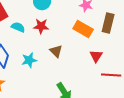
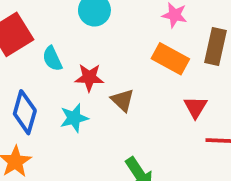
red star: (41, 26) -> (89, 78), moved
cyan semicircle: (18, 27) -> (52, 59), turned -136

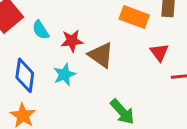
brown triangle: (123, 100) -> (101, 55), size x1.4

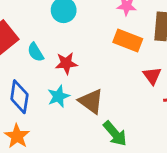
brown triangle: (101, 55) -> (91, 101), moved

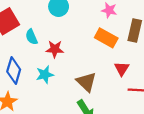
brown triangle: (91, 101) -> (86, 82), moved

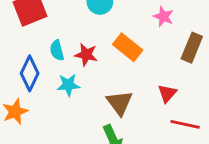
cyan semicircle: (32, 37) -> (57, 50), moved
orange rectangle: (106, 38) -> (128, 47), moved

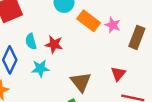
pink star: (163, 17) -> (113, 25), moved
orange rectangle: (128, 47) -> (89, 21), moved

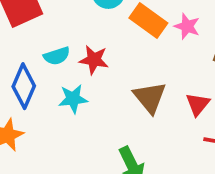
cyan semicircle: (31, 41) -> (57, 56), turned -91
brown triangle: (81, 82) -> (150, 97), moved

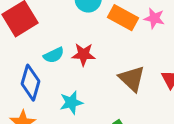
cyan star: (73, 99) -> (71, 103), moved

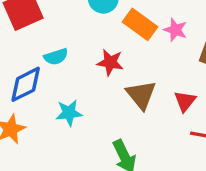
red star: (84, 54) -> (110, 62), moved
blue diamond: (30, 83) -> (26, 84), turned 40

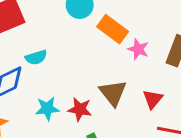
pink star: (175, 30) -> (138, 49), moved
red star: (110, 62) -> (80, 109), moved

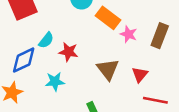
cyan semicircle: (36, 57) -> (46, 40), turned -35
red star: (80, 109) -> (69, 52), moved

